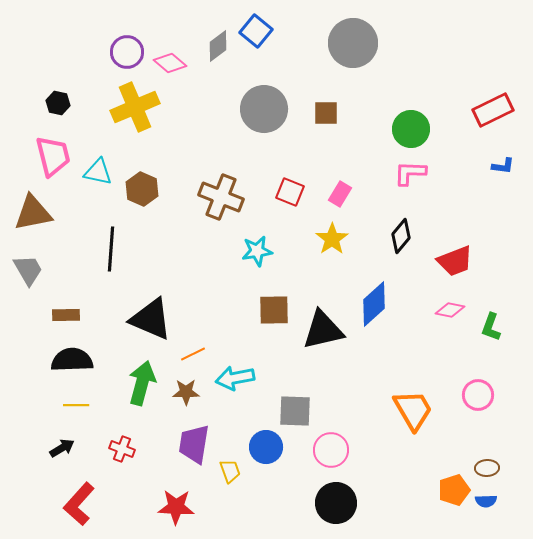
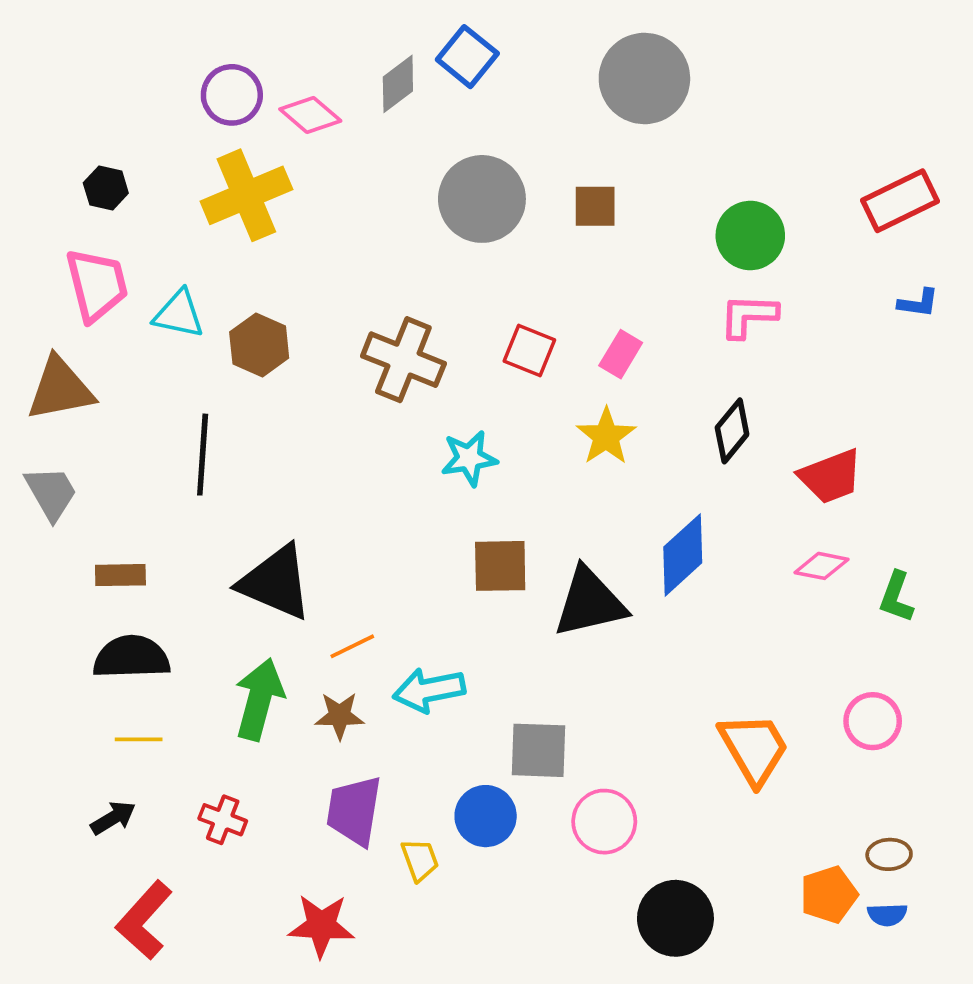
black circle: (336, 503) -> (675, 918), moved

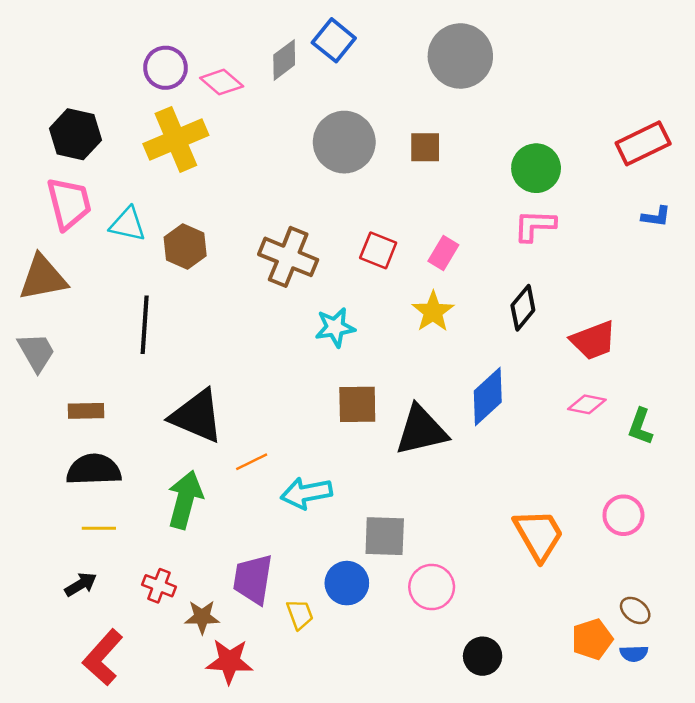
black hexagon: (106, 188) -> (75, 134), size x1.6
brown star: (340, 716) -> (202, 617), moved
brown ellipse: (889, 854) -> (635, 610), turned 40
black circle: (675, 918) -> (483, 656), size x0.7

